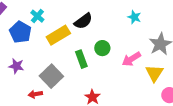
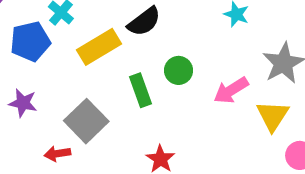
blue pentagon: (20, 32) -> (30, 41), turned 30

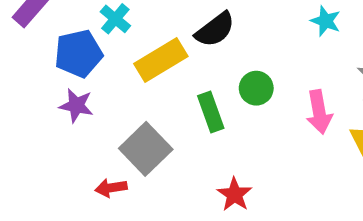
pink arrow: (231, 90) -> (319, 112), turned -68
purple star: (23, 103) -> (76, 106), moved

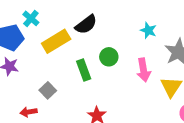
cyan star: (326, 21) -> (148, 30), moved
gray square: (146, 149) -> (48, 90), size x0.6

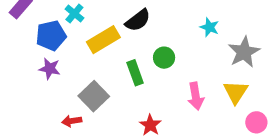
pink arrow: (144, 70) -> (196, 96), moved
gray square: (48, 90) -> (94, 96), size x1.5

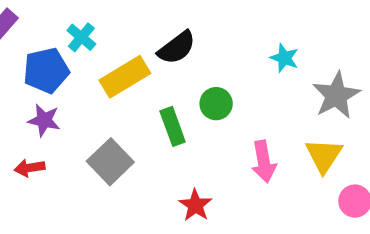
red arrow: (72, 121) -> (30, 168), moved

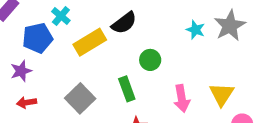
gray star: (336, 95) -> (230, 26), moved
purple star: (44, 120) -> (21, 71), moved, turned -30
green rectangle: (173, 126) -> (127, 89), moved

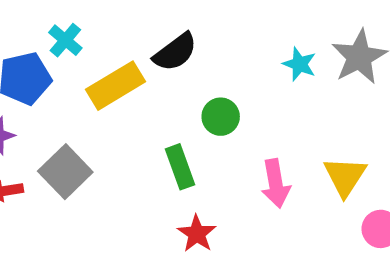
gray square: (80, 98) -> (65, 172), moved

